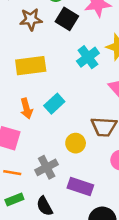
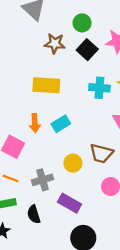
cyan cross: (88, 57) -> (99, 88), turned 30

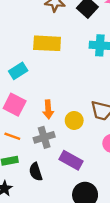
orange arrow: (35, 123) -> (48, 109), moved
cyan rectangle: (61, 124) -> (18, 71), moved

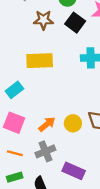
orange arrow: (48, 109) -> (47, 124), turned -120
yellow circle: (74, 120) -> (73, 123), moved

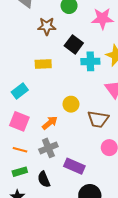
black square: (75, 23) -> (74, 44), moved
yellow rectangle: (40, 61) -> (43, 64), size x0.7
yellow circle: (73, 123) -> (71, 104), moved

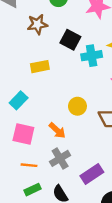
orange arrow: (50, 123) -> (57, 130), turned 91
purple rectangle: (74, 166) -> (92, 174), turned -48

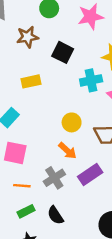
cyan cross: (92, 56) -> (91, 80), moved
orange arrow: (57, 130) -> (67, 151), moved
purple rectangle: (92, 174) -> (90, 175), moved

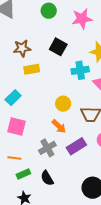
brown star: (28, 37) -> (22, 48), moved
orange line: (22, 186) -> (14, 158), moved

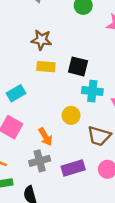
black square: (58, 47) -> (78, 66), moved, turned -30
cyan cross: (80, 70) -> (92, 91), moved
orange arrow: (59, 126) -> (45, 137), moved

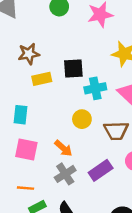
cyan rectangle: (16, 93) -> (21, 115), turned -36

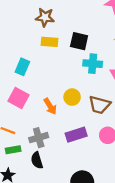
yellow circle: (82, 119) -> (72, 97), moved
gray cross: (65, 174) -> (39, 138), moved

